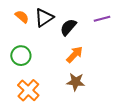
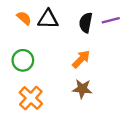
black triangle: (44, 18) -> (48, 19), turned 36
black semicircle: (68, 27) -> (86, 23), moved, turned -30

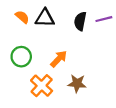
orange arrow: (81, 59) -> (59, 59), moved
orange cross: (31, 98) -> (42, 86), moved

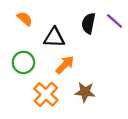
black triangle: (45, 18) -> (54, 38), moved
purple line: (104, 19) -> (115, 21), turned 56

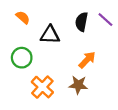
orange arrow: (65, 65) -> (87, 60), moved

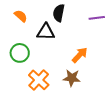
purple line: (105, 20) -> (97, 18), turned -49
black semicircle: (82, 22) -> (59, 13), moved

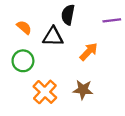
orange semicircle: (21, 16) -> (24, 27), moved
orange arrow: (80, 55) -> (89, 52), moved

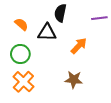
orange cross: (45, 92) -> (23, 82), moved

